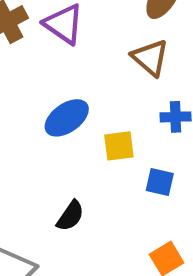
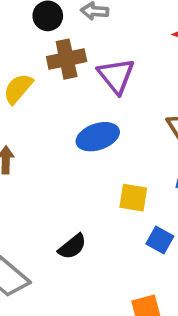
blue ellipse: (67, 118) -> (98, 137), moved

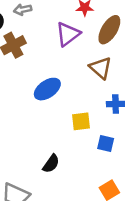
purple triangle: (116, 76) -> (68, 34), moved, turned 48

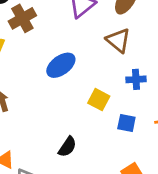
yellow square: (81, 121) -> (99, 100), turned 36

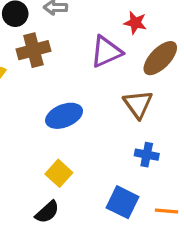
yellow square: (99, 100) -> (59, 173), moved
blue square: (126, 123) -> (123, 202), size x1.4

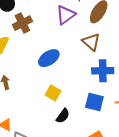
blue cross: (147, 155) -> (103, 71), size x1.5
black semicircle: (47, 212) -> (63, 116), moved

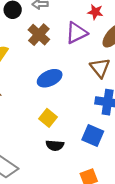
brown cross: (22, 23) -> (39, 35), moved, turned -30
black semicircle: (63, 116) -> (55, 145), turned 49

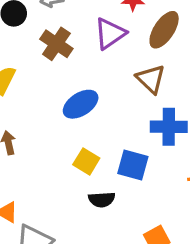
blue square: (93, 136) -> (133, 165), moved

